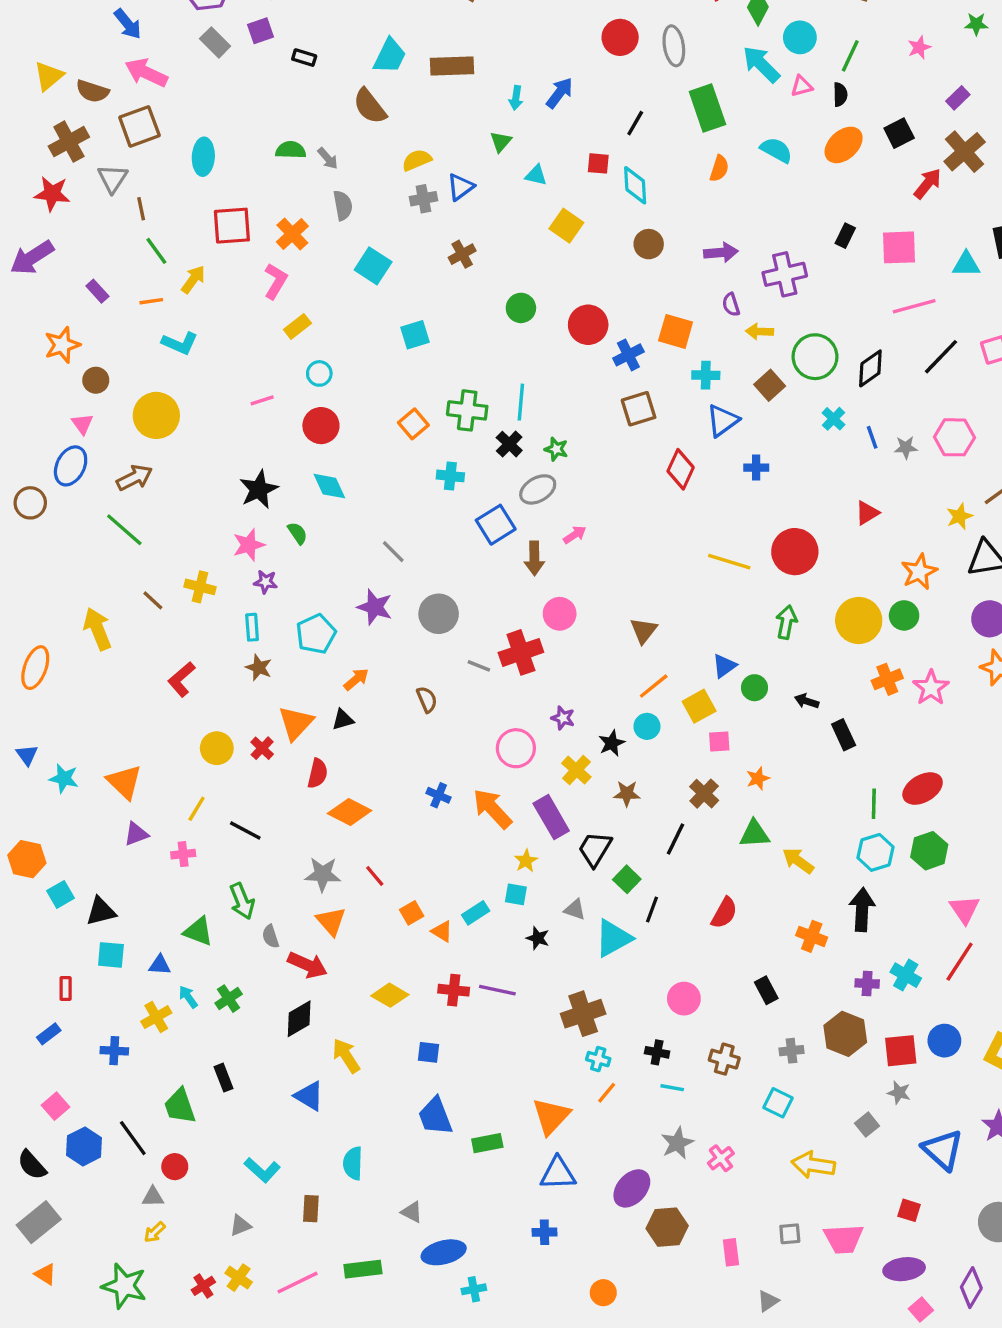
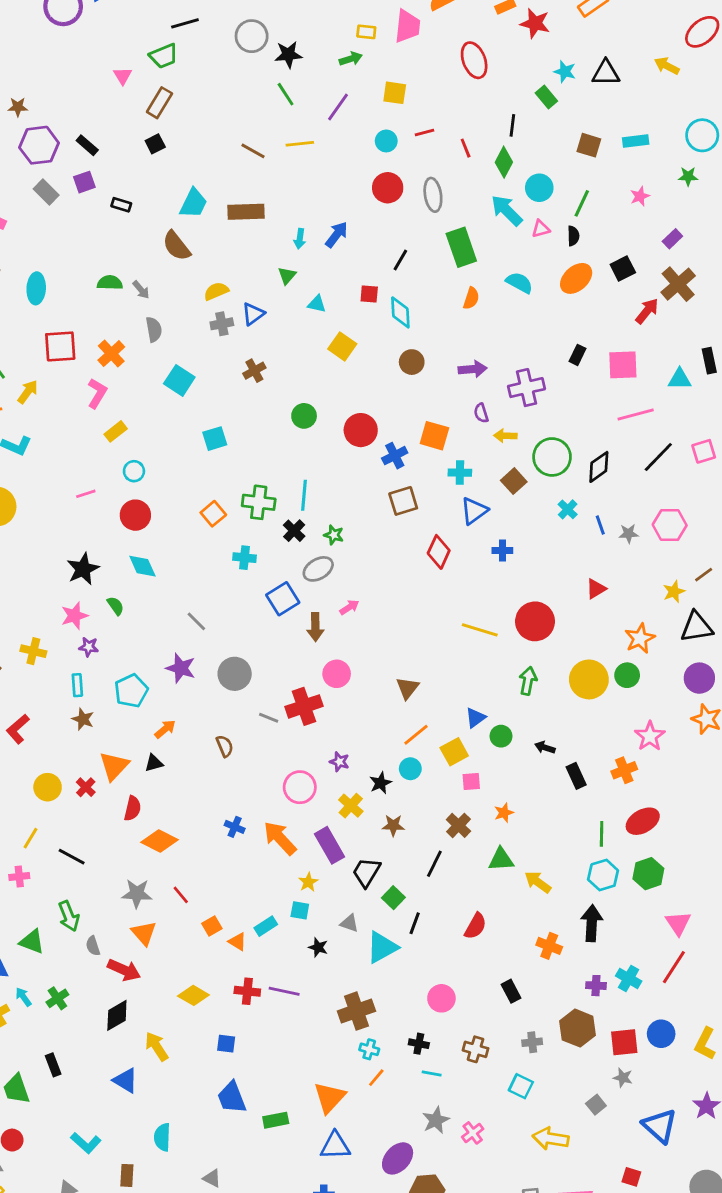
orange cross: (887, 679) -> (624, 770), moved

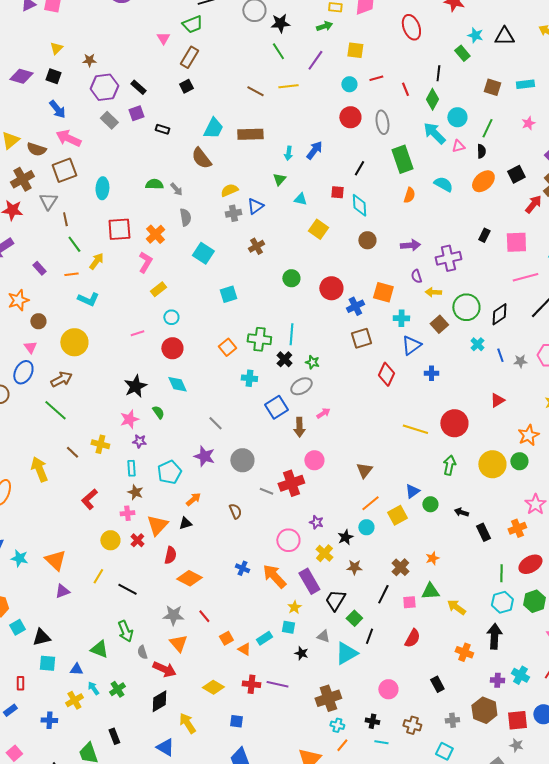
pink square: (471, 782) -> (409, 602), moved
pink cross: (19, 876) -> (127, 513), moved

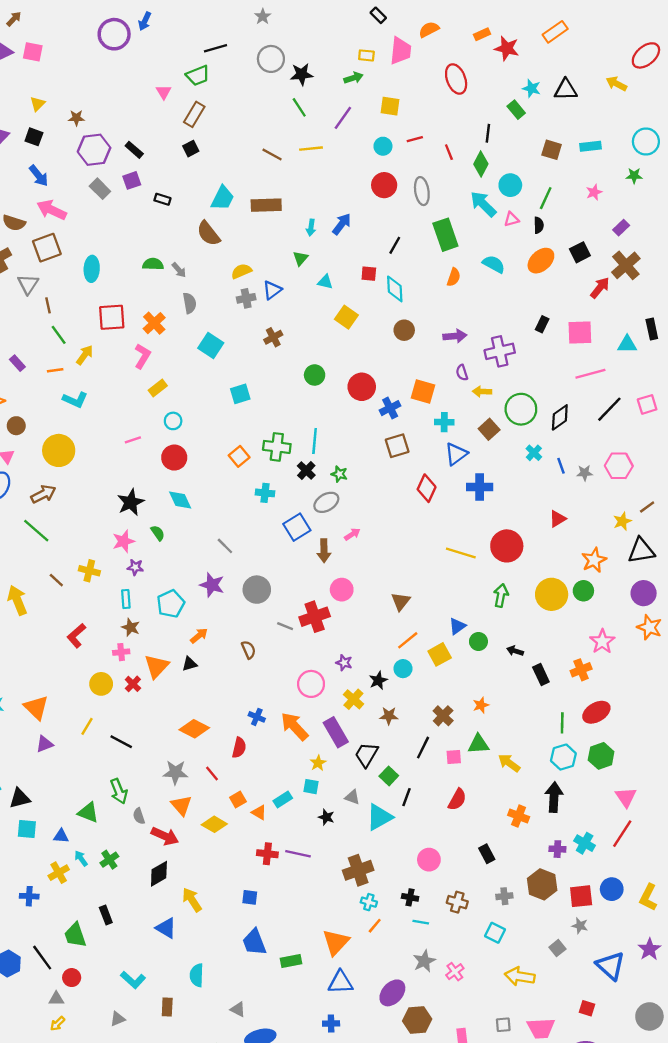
blue cross: (431, 373) -> (480, 487), size x1.5
red semicircle: (170, 555) -> (239, 748), moved
yellow diamond: (213, 687) -> (214, 824), moved

